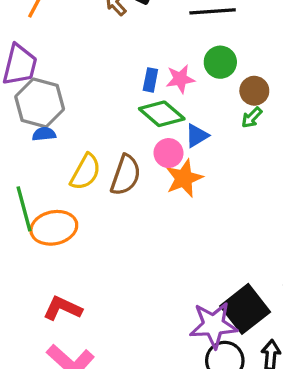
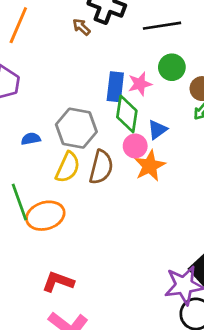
blue rectangle: (150, 80) -> (115, 87), size x1.5
gray hexagon: (40, 103) -> (76, 128), moved
green diamond: (162, 114) -> (127, 114), turned 63

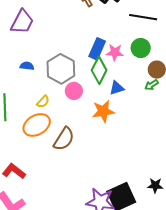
pink circle: (135, 146) -> (74, 91), moved
yellow semicircle: (68, 167) -> (43, 102), moved, size x0.6
brown semicircle: (101, 167) -> (64, 139), moved
orange ellipse: (45, 216) -> (37, 125), moved, turned -32

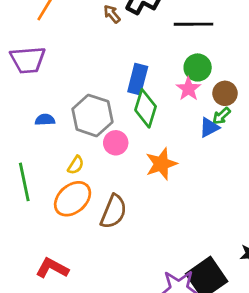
purple trapezoid: (22, 22) -> (28, 60), turned 68
pink star: (115, 52) -> (188, 89), moved, turned -30
blue triangle: (117, 88) -> (209, 127), moved

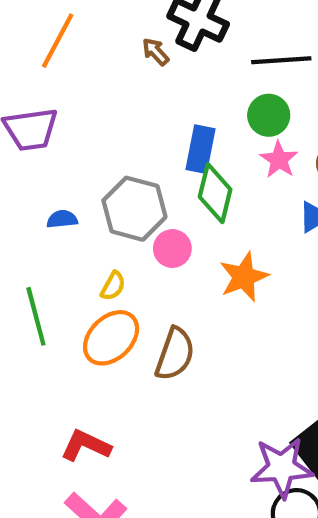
green circle: (198, 67) -> (269, 115), moved

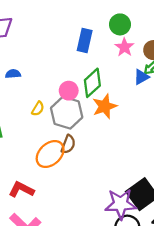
green diamond: (215, 193) -> (92, 83), moved, turned 32
gray hexagon: (134, 209) -> (67, 113), moved
orange ellipse: (111, 338) -> (50, 154), moved
brown semicircle: (175, 354) -> (68, 144), size x0.7

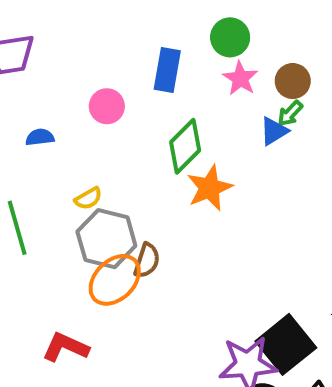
pink circle: (69, 91) -> (107, 106), moved
yellow semicircle: (38, 109) -> (88, 198), turned 32
gray hexagon: (67, 113) -> (106, 239), moved

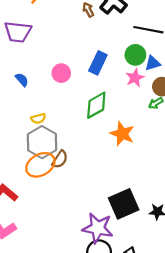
blue triangle: (274, 131) -> (153, 63), moved
blue semicircle: (40, 137) -> (22, 80), turned 40
orange star: (210, 188) -> (122, 134), moved, turned 30
black square: (286, 344) -> (124, 204), moved

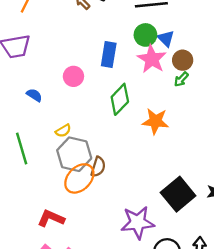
blue triangle: (153, 63) -> (166, 38), turned -42
pink star: (135, 78) -> (152, 59), size x1.4
purple star: (98, 228) -> (138, 222), moved

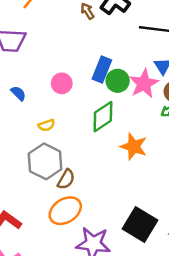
green circle: (145, 35) -> (118, 81), moved
yellow semicircle: (63, 131) -> (46, 125), moved
orange ellipse: (79, 178) -> (65, 211), moved
black square: (178, 194) -> (140, 225), turned -32

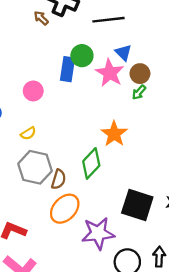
green circle: (118, 81) -> (82, 56), moved
green diamond: (103, 117) -> (91, 163), moved
orange star: (134, 147) -> (114, 134), turned 30

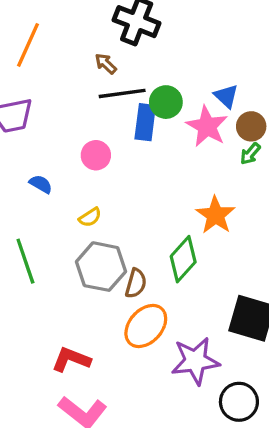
brown arrow: (41, 18) -> (106, 64), moved
black line: (109, 20) -> (122, 93), moved

